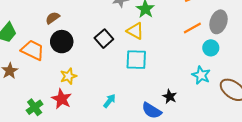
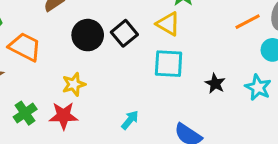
black circle: (62, 42) -> (88, 35), moved
black star: (170, 96) -> (215, 84), moved
red star: (62, 99) -> (63, 116), turned -30
green cross: (35, 107) -> (25, 113), moved

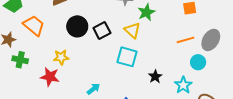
green cross: (25, 113) -> (20, 60), moved, turned 35

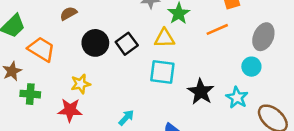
yellow triangle: (132, 30) -> (164, 38), turned -36
orange line: (185, 40) -> (217, 29), moved
black star: (155, 77) -> (201, 92), size x1.5

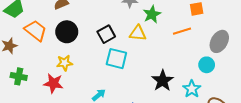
black circle: (95, 43) -> (67, 32), moved
cyan square: (162, 72) -> (116, 59), moved
green cross: (30, 94) -> (19, 76), moved

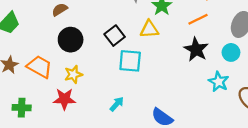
orange trapezoid: (36, 31) -> (40, 67), moved
green cross: (19, 76) -> (22, 108), moved
black star: (163, 81) -> (196, 49), moved

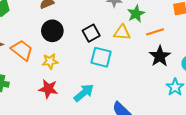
orange line: (198, 19) -> (155, 32), moved
red star: (64, 99) -> (48, 89), moved
cyan arrow: (117, 104) -> (84, 93), size x1.5

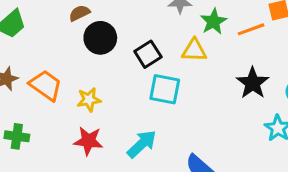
black circle: (52, 31) -> (100, 38), moved
orange line: (155, 32) -> (251, 29), moved

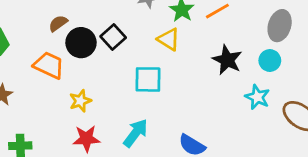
yellow triangle: (194, 50) -> (169, 39), turned 40
black square: (148, 54) -> (113, 37), moved
orange trapezoid: (46, 85) -> (49, 65), moved

